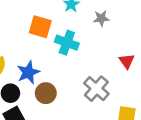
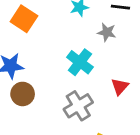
orange square: (40, 27) -> (24, 19), moved
cyan cross: (67, 43) -> (80, 62), moved

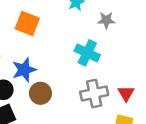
red triangle: (120, 87) -> (126, 93), moved
gray cross: (78, 106) -> (94, 93), turned 32

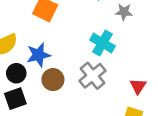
gray cross: (94, 93) -> (93, 76), moved, turned -32

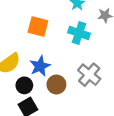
cyan cross: (103, 43) -> (79, 33), moved

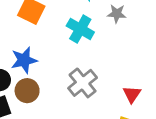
brown circle: (56, 85) -> (27, 91), moved

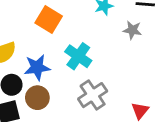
cyan cross: (80, 29) -> (78, 56), moved

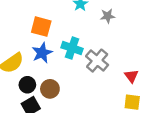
blue star: (37, 67) -> (42, 53), moved
gray cross: (93, 95) -> (97, 61), moved

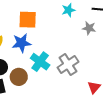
orange square: (41, 27) -> (28, 20), turned -30
cyan cross: (72, 48) -> (40, 62), moved

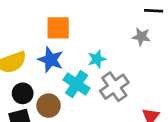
cyan star: (68, 10) -> (97, 59), moved
blue star: (21, 43) -> (51, 60), turned 30

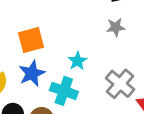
blue star: (51, 60) -> (32, 73), turned -30
gray cross: (114, 87) -> (120, 84), moved

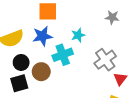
cyan cross: (64, 91) -> (63, 55), turned 36

